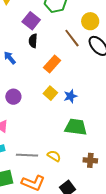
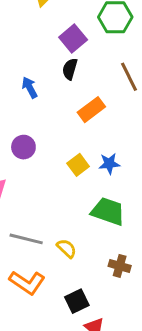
yellow square: (50, 93) -> (78, 165), moved

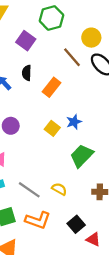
black semicircle: (70, 69) -> (27, 73), moved
green trapezoid: (108, 211) -> (82, 156), turned -50
gray line: (26, 239) -> (29, 190), turned 35

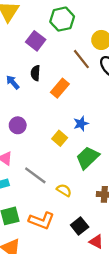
yellow square: (52, 128) -> (60, 138), moved
gray line: (29, 190) -> (35, 175), moved

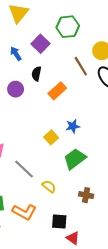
blue arrow: (13, 82) -> (16, 54), moved
purple circle: (18, 125) -> (16, 89), moved
black square: (80, 226) -> (59, 222), turned 35

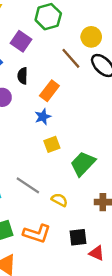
blue star: (73, 126) -> (43, 117), moved
yellow square: (51, 137) -> (52, 144), turned 32

